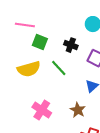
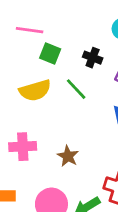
pink cross: (42, 110) -> (23, 147), moved, turned -36
brown star: (78, 110) -> (68, 156), moved

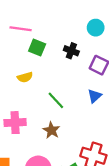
green line: (76, 89) -> (56, 100), moved
yellow semicircle: (35, 90) -> (25, 77), size x0.6

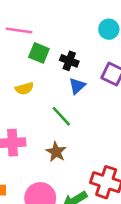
black cross: (71, 51) -> (69, 61), moved
blue triangle: (95, 96) -> (77, 86), moved

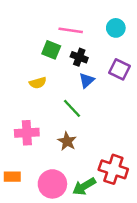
pink line: (19, 30) -> (71, 30), moved

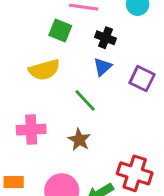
black cross: (79, 57) -> (106, 38), moved
purple square: (119, 69) -> (142, 79), moved
yellow semicircle: (38, 83) -> (44, 70), size x1.5

